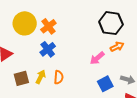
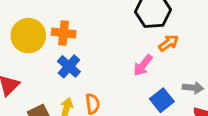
orange cross: (48, 26) -> (64, 33), turned -35

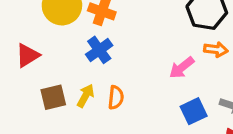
orange arrow: (169, 43) -> (216, 49), turned 30

